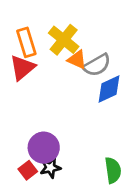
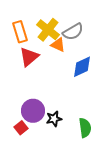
gray semicircle: (97, 65) -> (73, 32), moved
red triangle: (22, 68) -> (29, 57), moved
black star: (50, 168) -> (54, 119), moved

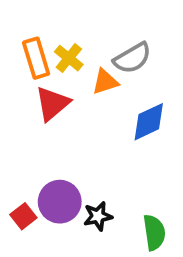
yellow cross: (48, 30) -> (69, 58), moved, size x0.7
orange triangle: (58, 45) -> (105, 82), turned -42
red square: (21, 128) -> (23, 216), moved

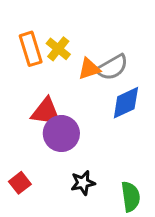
gray semicircle: (132, 58) -> (112, 67), moved
red triangle: (52, 104) -> (46, 112), moved, turned 48
purple circle: (60, 202) -> (61, 134), moved

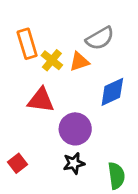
yellow cross: (58, 49) -> (52, 60), moved
gray semicircle: (112, 67) -> (100, 38), moved
purple circle: (61, 134) -> (75, 129), moved

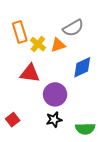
green semicircle: (116, 176) -> (85, 129), turned 96

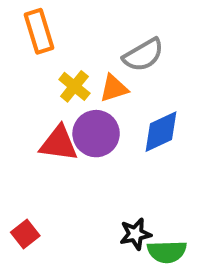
orange rectangle: (20, 32) -> (39, 31), moved
purple circle: (55, 94) -> (96, 134), moved
black star: (54, 120) -> (135, 234), moved

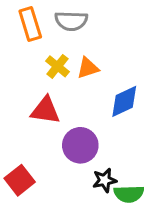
gray semicircle: (143, 55) -> (71, 21), moved, turned 32
purple circle: (96, 134) -> (80, 145), moved
red square: (25, 234) -> (20, 180), size x1.4

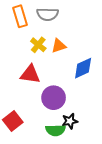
green semicircle: (129, 194) -> (56, 130), moved

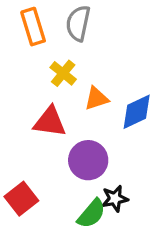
gray semicircle: (47, 14) -> (78, 23), turned 100
orange triangle: (59, 46) -> (97, 98), moved
green semicircle: (56, 130) -> (92, 214), turned -48

